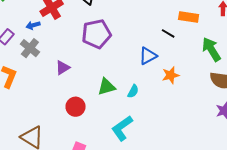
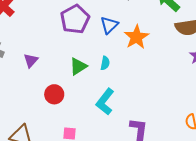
purple pentagon: (96, 34) -> (75, 19), moved
orange star: (171, 75) -> (136, 37), size x1.4

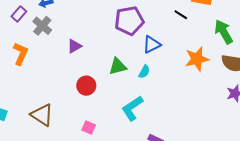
blue triangle: (109, 25) -> (152, 45), moved
orange star: (136, 37) -> (197, 59), moved

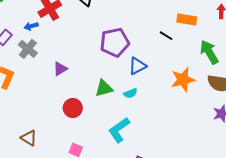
cyan semicircle: (144, 72) -> (130, 93), turned 40
brown triangle: (42, 115) -> (29, 138), size x0.7

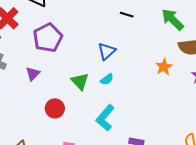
purple pentagon: (115, 42) -> (48, 38), moved
orange star: (183, 80) -> (164, 67), moved, size x0.7
green triangle: (104, 88) -> (80, 81), turned -42

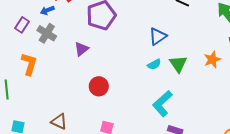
green triangle: (80, 81) -> (178, 64), moved
cyan L-shape: (105, 118) -> (162, 104), moved

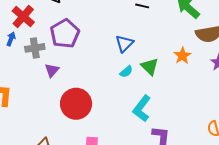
blue arrow: (47, 10) -> (11, 39), turned 144
gray cross: (47, 33) -> (35, 48), moved, turned -30
red circle: (99, 86) -> (76, 104), size x1.6

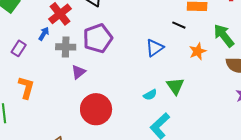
blue triangle: (124, 44) -> (155, 48), moved
orange star: (182, 56) -> (198, 51), moved
cyan semicircle: (126, 72) -> (150, 95), moved

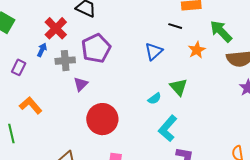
orange L-shape: (26, 88) -> (31, 105), turned -50

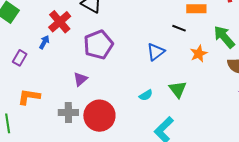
gray cross: (65, 61) -> (68, 113), moved
cyan semicircle: (155, 99) -> (146, 95), moved
orange L-shape: (31, 105) -> (29, 97), turned -45

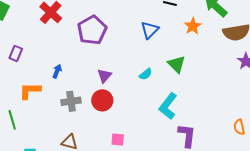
blue arrow: (44, 42) -> (57, 71), moved
purple triangle: (80, 79) -> (104, 76), moved
red circle: (99, 116) -> (102, 100), size x0.7

